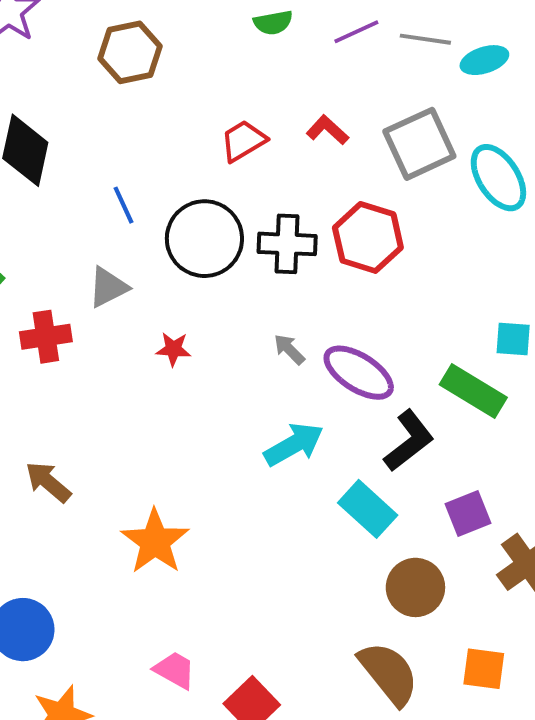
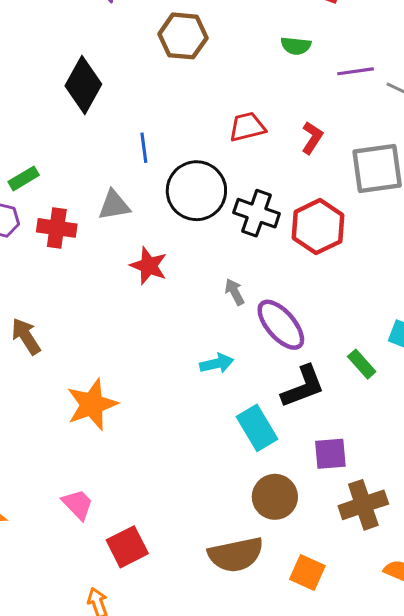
red L-shape: (328, 130) -> (312, 138), turned 64
red star: (173, 349) -> (149, 266), size x1.4
green rectangle: (473, 391) -> (362, 364), size x0.6
cyan arrow: (294, 444) -> (217, 363), size x0.7
brown semicircle: (389, 673) -> (236, 555), turned 100

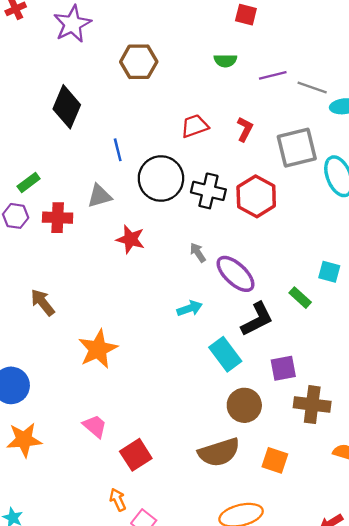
brown cross: (363, 505) -> (312, 405), turned 32

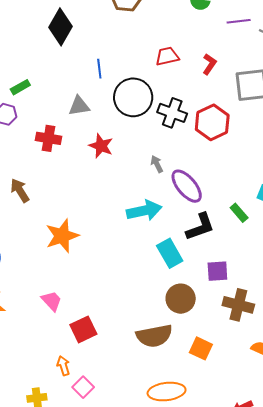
red cross: (58, 218) -> (49, 138), moved
cyan arrow: (190, 308) -> (144, 211), size x1.6

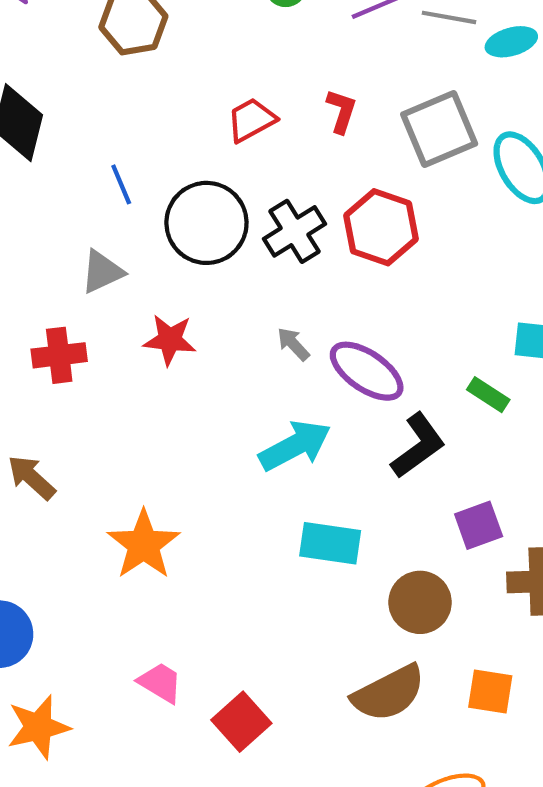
black cross: (172, 113) -> (295, 231), turned -36
cyan rectangle: (170, 253) -> (330, 543), moved, turned -36

